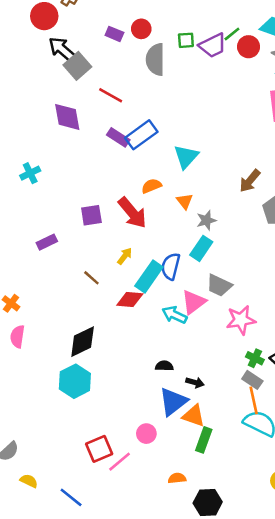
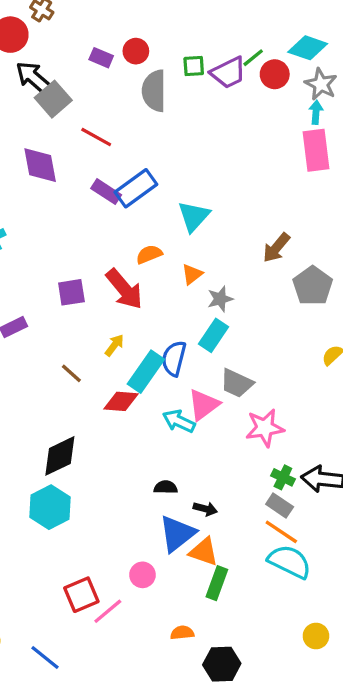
orange triangle: (185, 201) -> (192, 274), turned 30
orange line: (254, 400) -> (281, 532), turned -44

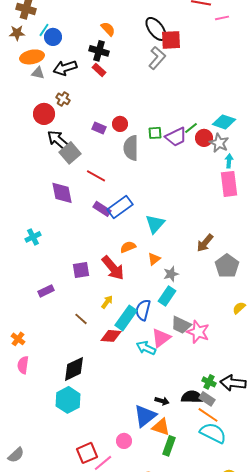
gray star: (321, 84) -> (219, 143), moved
pink star: (265, 428) -> (198, 332), moved, turned 30
black semicircle: (166, 487) -> (192, 397), moved, size x1.5

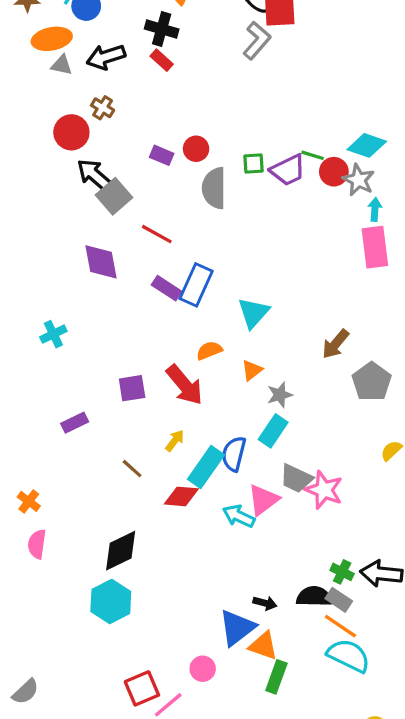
green line: (191, 128) -> (313, 155), turned 56
blue rectangle: (120, 207) -> (196, 285), turned -30

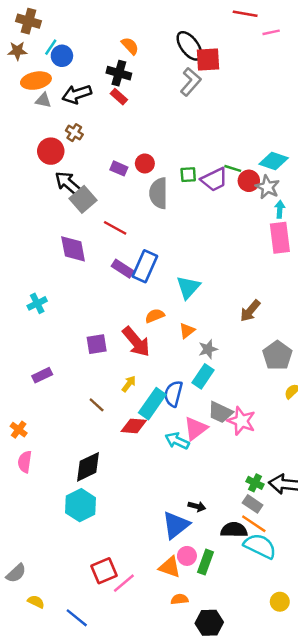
gray pentagon: (372, 382) -> (277, 355), moved
purple rectangle: (75, 423) -> (42, 375), moved
black semicircle: (314, 597) -> (234, 530), moved
orange triangle: (263, 646) -> (170, 567), moved
pink circle: (203, 669) -> (187, 556), moved

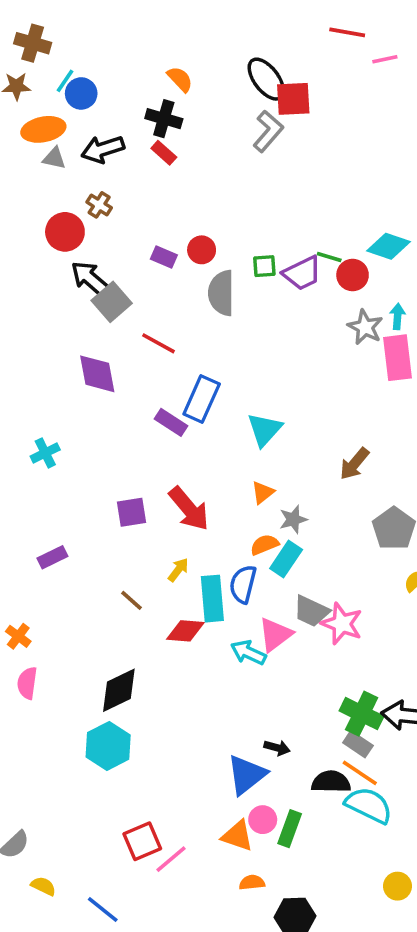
gray star: (267, 187) -> (365, 327), moved
purple rectangle: (123, 269) -> (171, 422), moved
orange semicircle: (155, 316) -> (264, 545), moved
cyan rectangle: (152, 404) -> (212, 599), turned -40
green cross: (255, 483) -> (362, 714), size x1.6

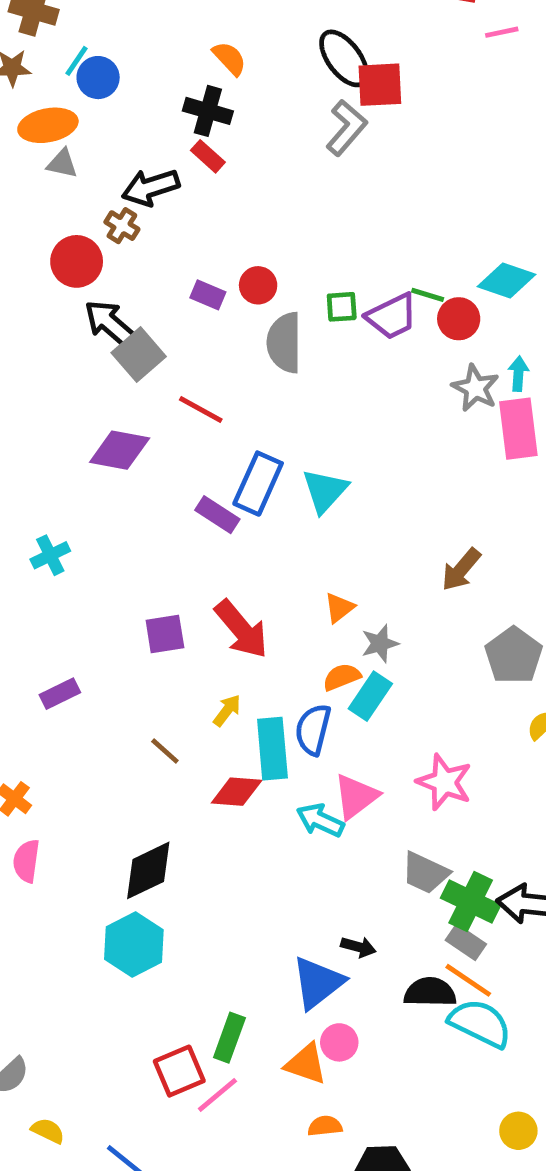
black arrow: (103, 149) -> (151, 187), moved
purple diamond: (97, 374) -> (120, 450), turned -69
cyan triangle: (264, 430) -> (325, 491), moved
gray trapezoid: (311, 611) -> (425, 873), moved
green rectangle: (290, 829) -> (229, 1038), moved

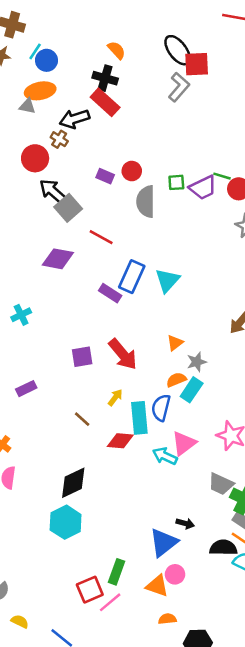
orange ellipse: (48, 125) -> (40, 91), moved
red rectangle: (208, 156) -> (105, 102), size x1.6

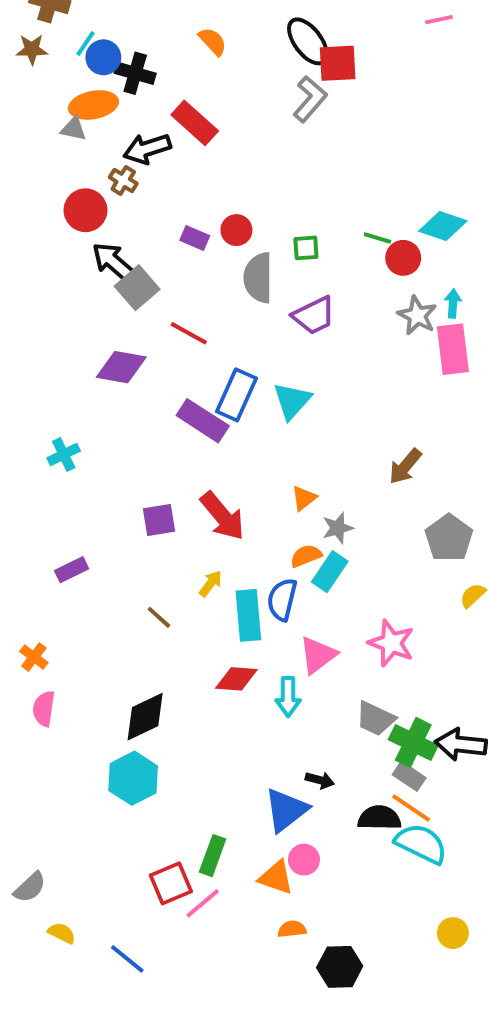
black cross: (105, 78) -> (135, 73), moved
purple trapezoid: (203, 188) -> (314, 315), moved
purple rectangle: (110, 293) -> (203, 421), size x1.4
red diamond: (120, 441) -> (236, 679), moved
cyan arrow: (165, 456) -> (288, 697), moved, turned -115

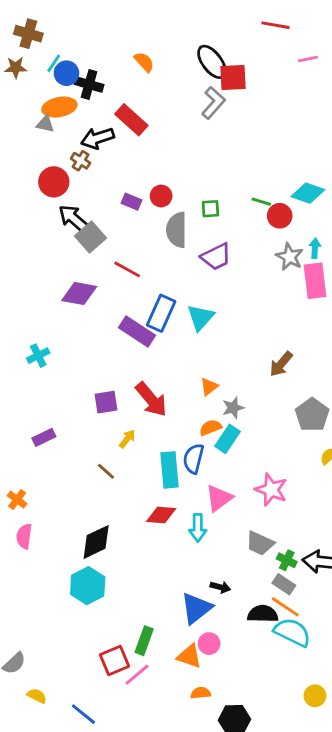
pink line: (439, 20) -> (308, 59), moved
yellow arrow: (211, 584) -> (127, 439), moved
green cross: (413, 742) -> (287, 560), size x0.6

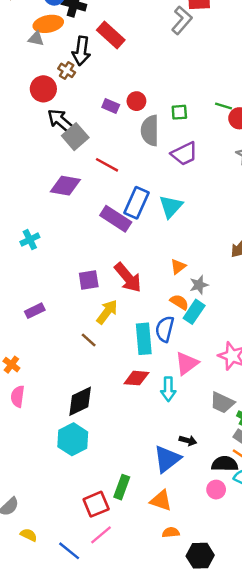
black arrow: (98, 138) -> (81, 51), turned -64
orange semicircle: (210, 428) -> (179, 302), turned 54
yellow arrow: (127, 439) -> (107, 312), size x1.5
pink circle: (209, 644) -> (216, 490), moved
pink line: (137, 675) -> (101, 535), moved

